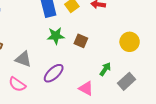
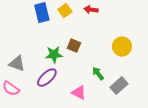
green star: (56, 36) -> (54, 55), moved
green arrow: (105, 69) -> (98, 74), turned -72

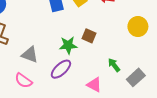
yellow circle: (122, 47) -> (138, 27), moved

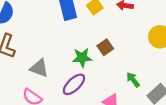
brown square: (89, 36) -> (105, 47), turned 32

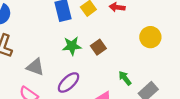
green star: (82, 58) -> (72, 46), moved

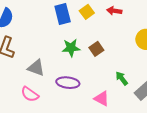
purple ellipse: (68, 82) -> (68, 83), turned 50

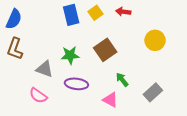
green star: (71, 48) -> (70, 55), moved
brown square: (96, 49) -> (105, 50), size x1.5
green arrow: (122, 78) -> (122, 80), moved

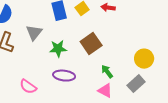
yellow circle: (155, 40) -> (144, 59), moved
gray triangle: (45, 69) -> (34, 33), moved, turned 48
pink triangle: (110, 100) -> (105, 91), moved

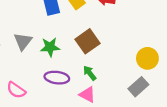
gray triangle: (34, 33) -> (23, 41), moved
green arrow: (107, 72) -> (90, 73), moved
pink triangle: (105, 91) -> (87, 95), moved

